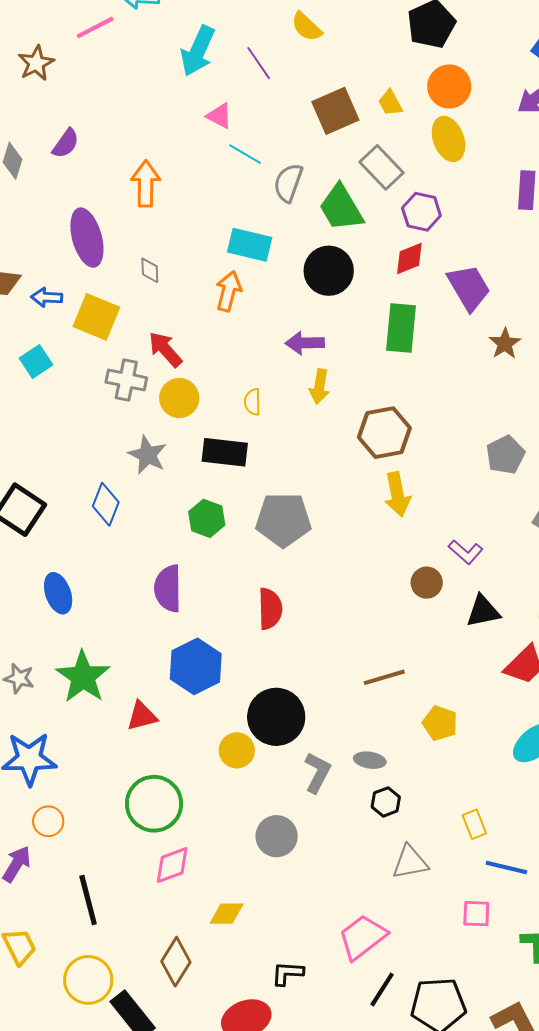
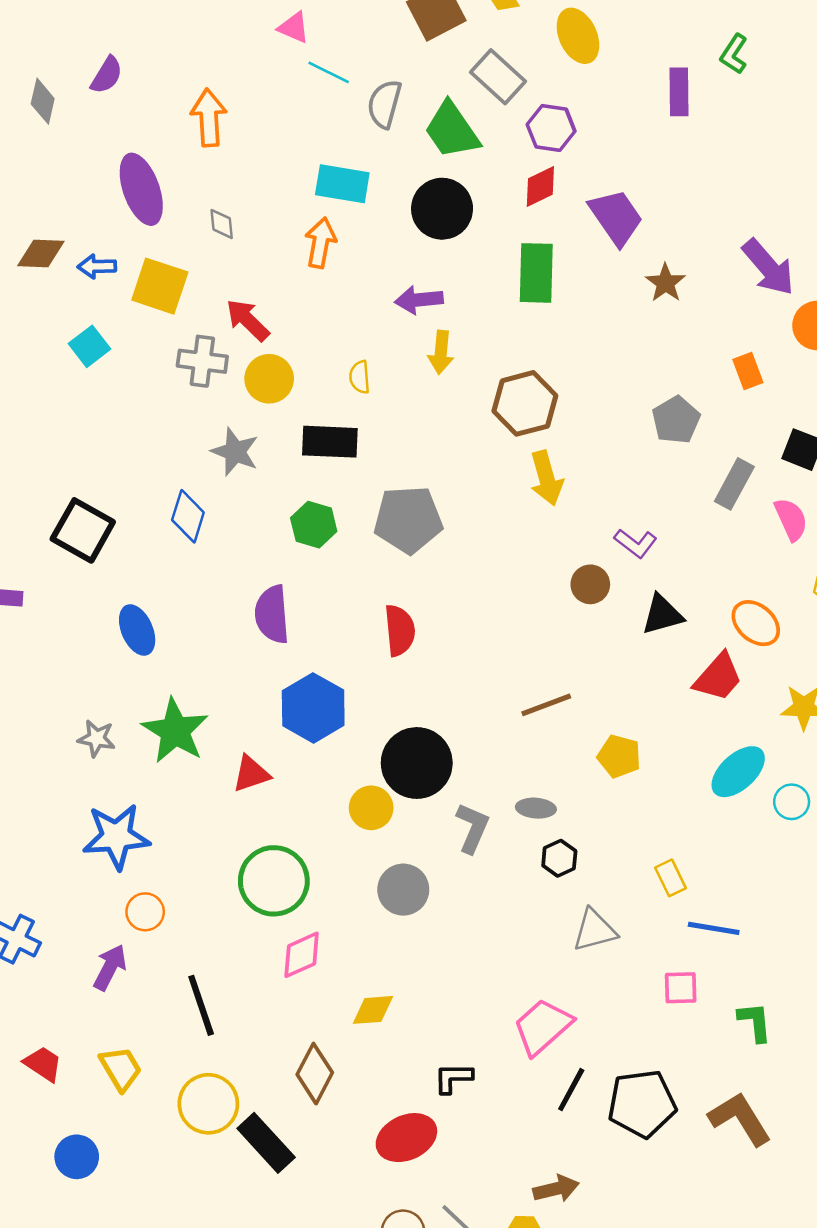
gray circle: (277, 836) -> (403, 890), moved

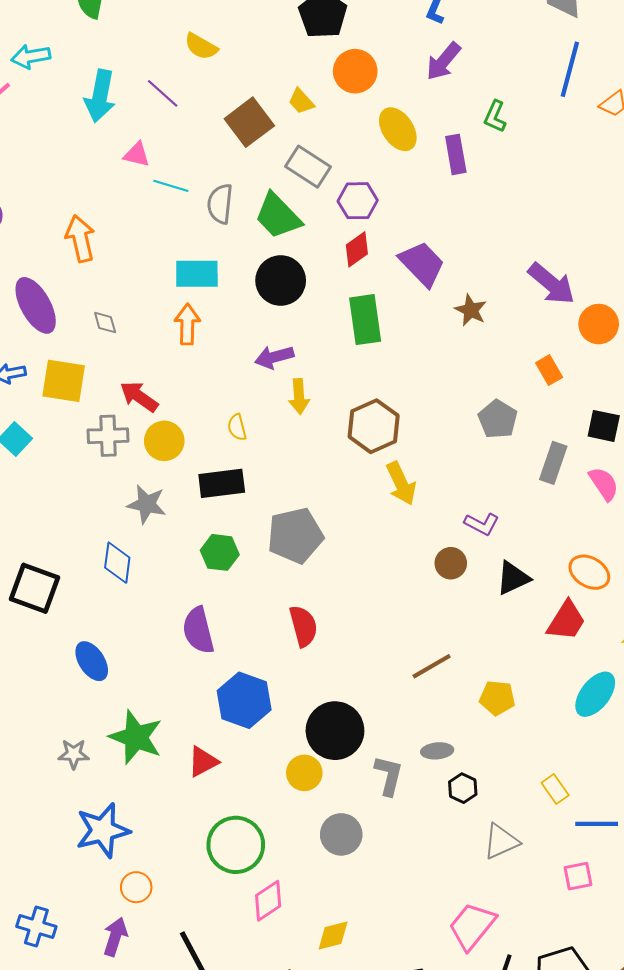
yellow ellipse: (578, 36) -> (398, 129), moved

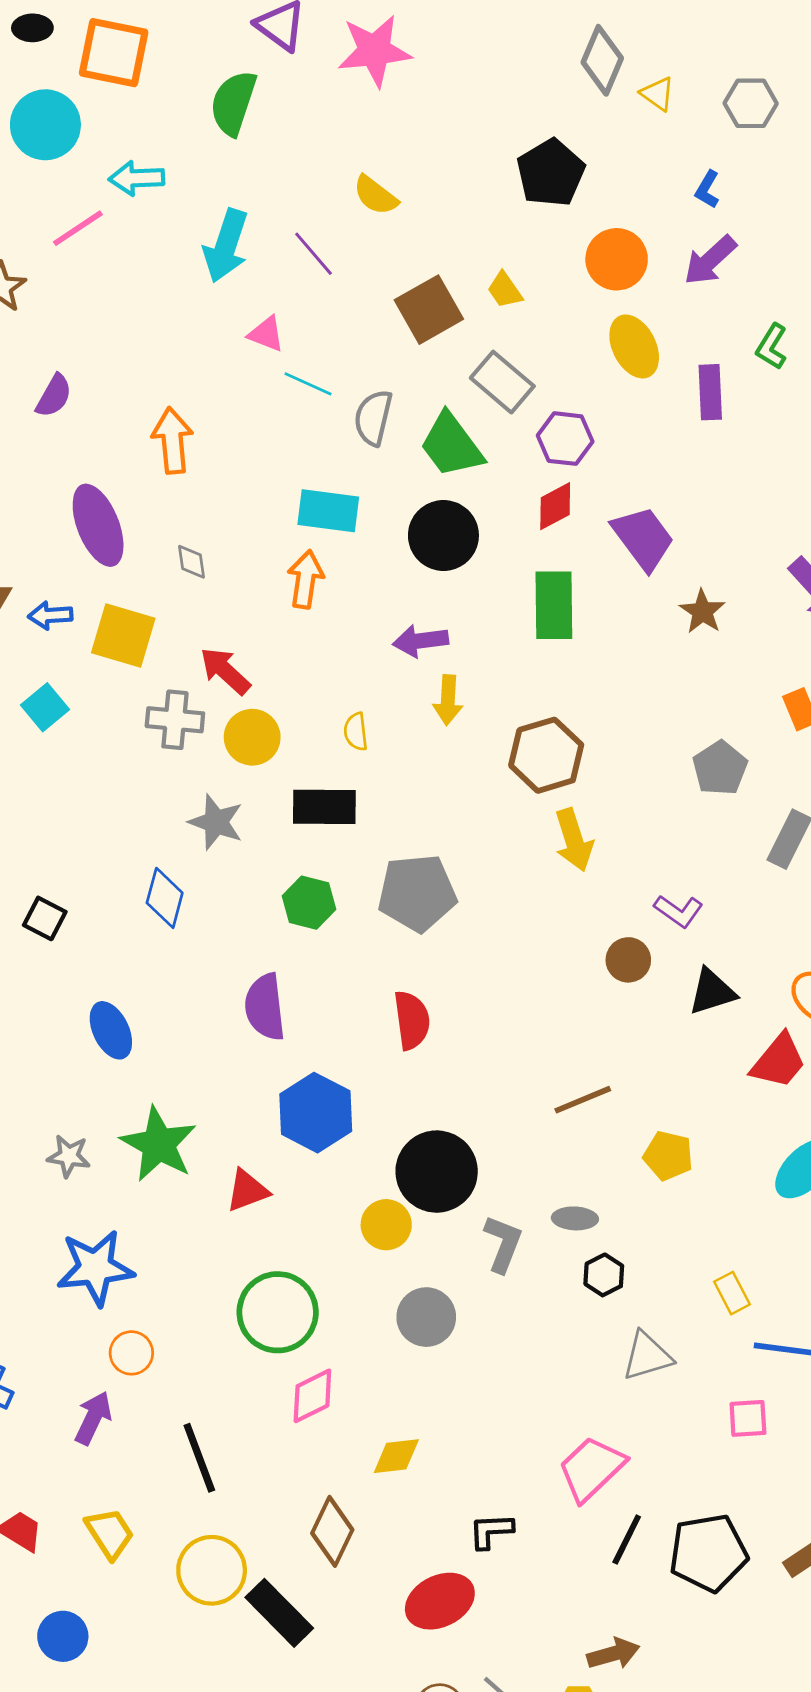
orange circle: (355, 71) -> (617, 259), moved
black square: (35, 588) -> (45, 918), size x0.6

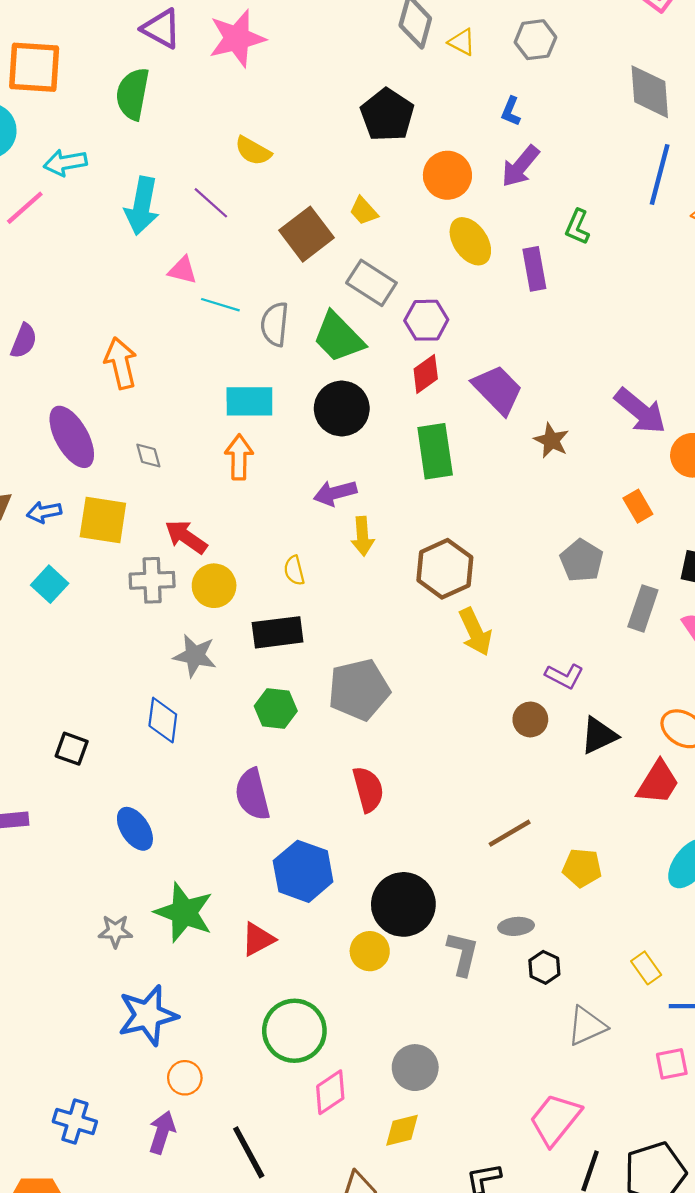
gray circle: (426, 1317) -> (415, 1068), moved

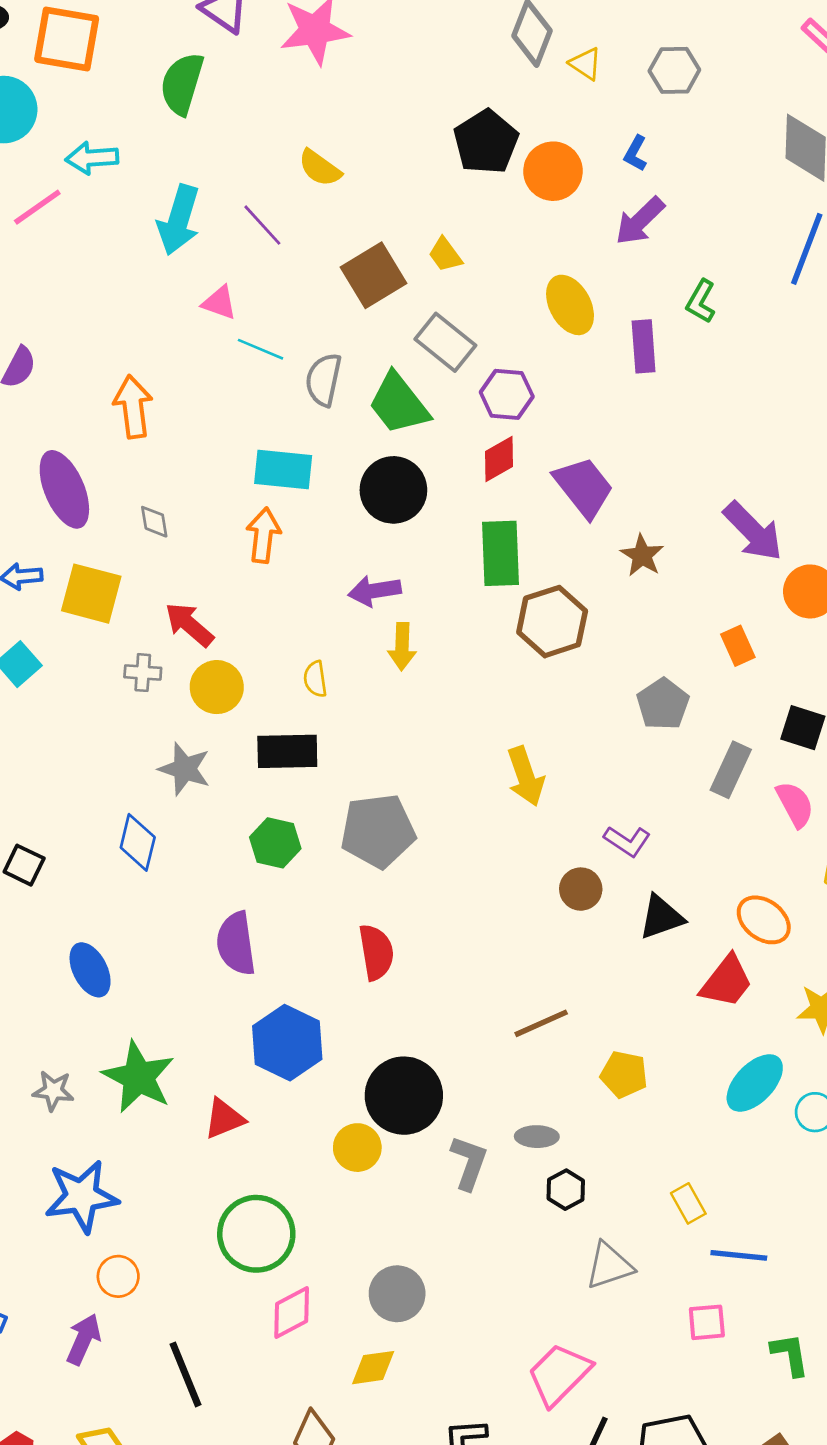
orange circle: (447, 175) -> (553, 171), moved
brown hexagon: (445, 569) -> (552, 622), moved
gray cross: (152, 580) -> (143, 673), size x0.7

